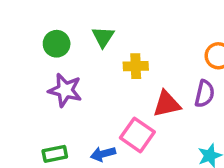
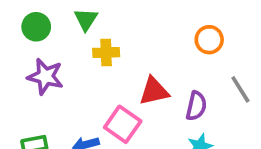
yellow cross: (136, 66) -> (106, 53), moved
purple semicircle: (205, 94) -> (196, 106), moved

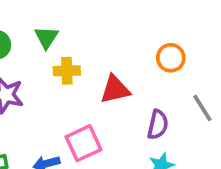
red triangle: (154, 91) -> (115, 89), moved
pink square: (123, 124) -> (84, 143), turned 30

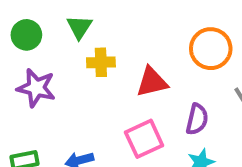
orange circle: (171, 58) -> (211, 49), size x1.4
pink square: (84, 143) -> (144, 139), moved

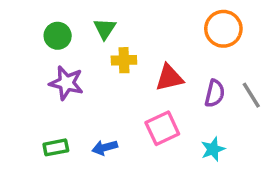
orange circle: (211, 49) -> (223, 29), moved
purple semicircle: (197, 119) -> (215, 93), moved

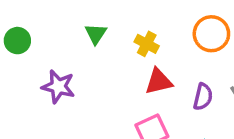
green circle: (58, 36) -> (17, 41), moved
yellow cross: (124, 60) -> (147, 44), moved, turned 30

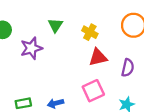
purple star: (58, 87) -> (31, 48), moved, turned -30

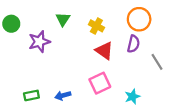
red triangle: (98, 57) -> (104, 51), turned 48
purple semicircle: (128, 68) -> (133, 44), moved

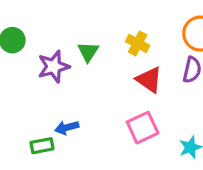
green triangle: (63, 19) -> (88, 52), moved
blue arrow: (63, 95) -> (67, 128), moved

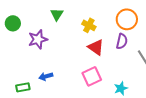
green triangle: (88, 52) -> (57, 14), moved
green rectangle: (42, 146) -> (23, 87), moved

